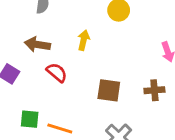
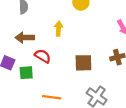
green square: (30, 119) -> (26, 73), moved

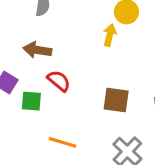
yellow arrow: (59, 29) -> (110, 35), moved

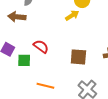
yellow arrow: (110, 35) -> (72, 15), turned 48
brown arrow: (37, 50) -> (17, 17), moved

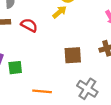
red semicircle: (41, 46) -> (29, 25), moved

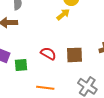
red semicircle: (29, 25) -> (48, 53), moved

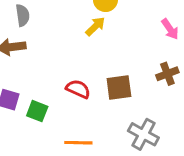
green square: (21, 65) -> (37, 111), turned 32

